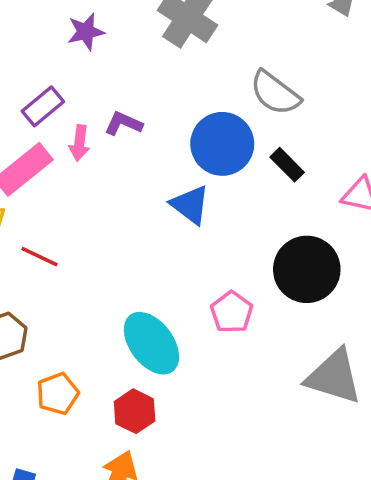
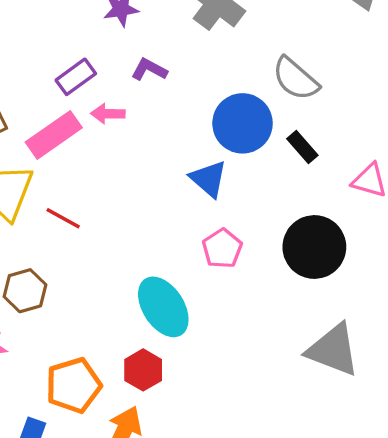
purple L-shape: (123, 124) -> (149, 70), moved
pink arrow: (79, 143) -> (108, 114), turned 80
pink pentagon: (232, 312) -> (222, 248), moved
orange pentagon: (58, 394) -> (74, 385), moved, size x1.4

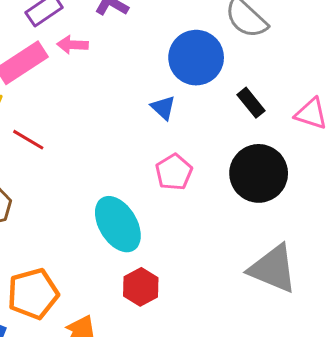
black rectangle: (302, 147) -> (251, 103), moved
blue triangle: (209, 179) -> (163, 108), size x0.7
red hexagon: (143, 370) -> (141, 287), moved

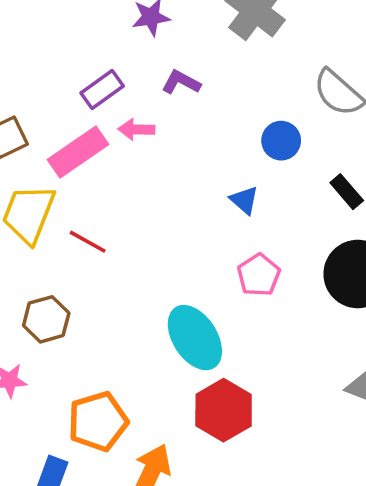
blue circle: (196, 58) -> (281, 141), size x0.6
red hexagon: (141, 287) -> (224, 410), size x1.4

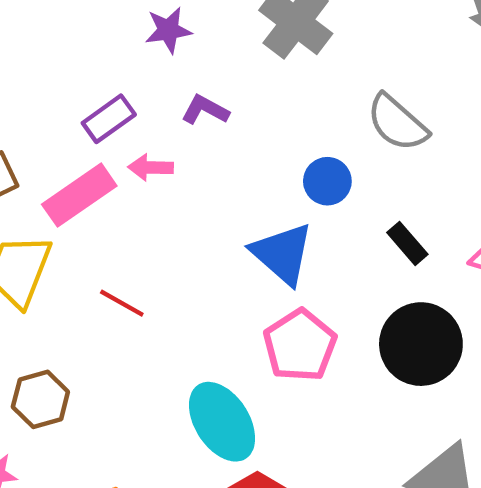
blue triangle: (244, 200) -> (282, 254), size x1.8
red line: (88, 242) -> (122, 303), moved
pink pentagon: (259, 275) -> (300, 345), size x1.4

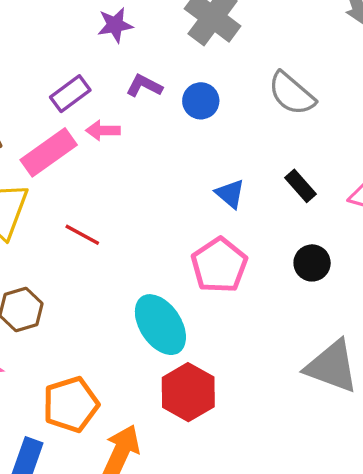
blue circle: (327, 181) -> (201, 101), moved
blue triangle: (282, 254) -> (230, 194), moved, size x0.6
black circle: (421, 344) -> (312, 263), size x0.6

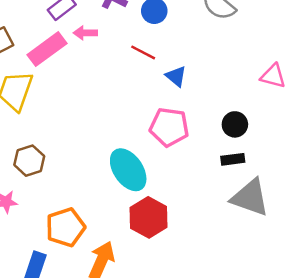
black rectangle: (301, 186) -> (233, 159), moved, turned -55
red line: (82, 235) -> (143, 52), moved
pink pentagon: (219, 265) -> (169, 127), turned -30

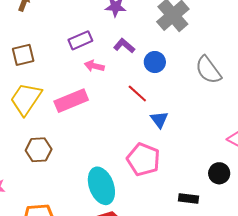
pink rectangle: (47, 49) -> (71, 101), moved
black circle: (235, 124) -> (219, 173), moved
brown hexagon: (29, 161) -> (39, 150), moved

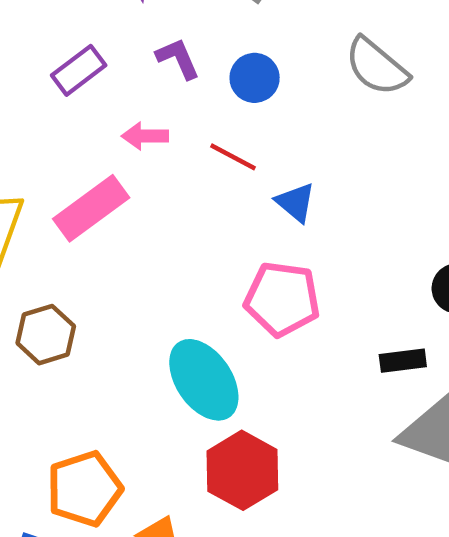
purple L-shape: (124, 46) -> (178, 58), turned 40
pink arrow: (94, 66) -> (145, 136), moved

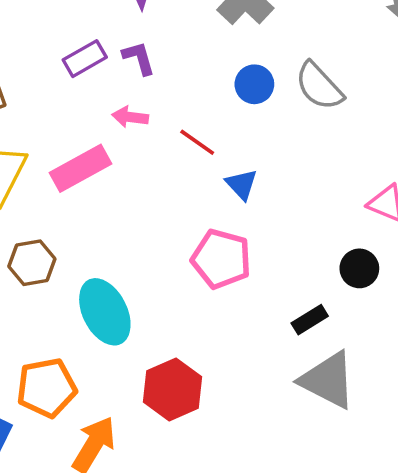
purple L-shape: (178, 58) -> (139, 58), moved
blue circle: (255, 78) -> (254, 84), moved
black rectangle: (403, 361) -> (310, 320), turned -32
cyan ellipse: (204, 380) -> (105, 312), moved

